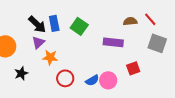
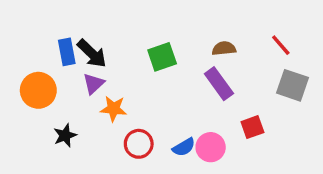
brown semicircle: (130, 21) -> (224, 49), moved
blue rectangle: (54, 23) -> (67, 52), moved
green square: (79, 26) -> (162, 57), turned 36
purple rectangle: (113, 42) -> (219, 84), turned 48

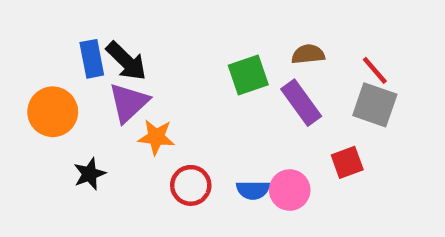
red line: (281, 45) -> (375, 70), moved
green square: (162, 57) -> (248, 75), moved
purple triangle: (94, 84) -> (129, 103), size x1.4
gray square: (293, 85) -> (375, 105), moved
blue semicircle: (184, 147) -> (253, 190), turned 30

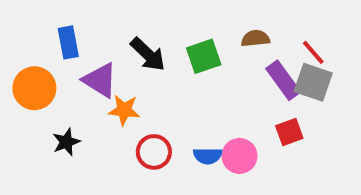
black arrow: (126, 61) -> (148, 54), moved
purple triangle: (129, 103) -> (100, 80), turned -45
purple rectangle: (301, 103) -> (283, 80), moved

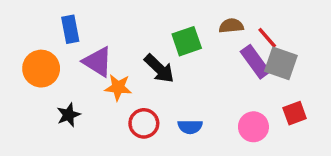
red line: (313, 52) -> (267, 38), moved
black arrow: (148, 54) -> (159, 69), moved
red square: (289, 132) -> (295, 113), moved
pink circle: (240, 156) -> (253, 127), moved

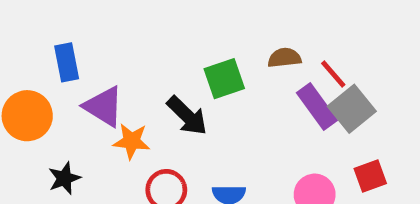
gray square: (281, 63) -> (352, 109), turned 32

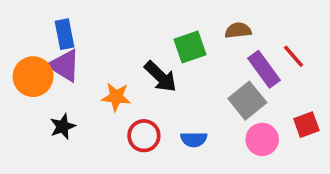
red line: (333, 74) -> (294, 56), moved
purple triangle: (104, 106) -> (64, 66), moved
gray square: (352, 109) -> (247, 101), moved

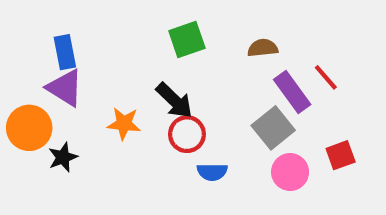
green square: (190, 47) -> (187, 39), moved
orange circle: (33, 77) -> (29, 128), moved
red circle: (144, 136) -> (187, 134), moved

